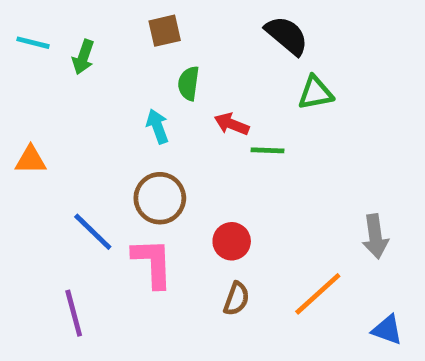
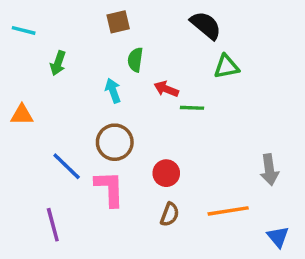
green arrow: (83, 57) -> (58, 63), moved
orange line: (318, 294) -> (228, 211), turned 33
blue triangle: (387, 330) -> (278, 237), turned 30

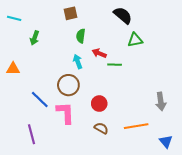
cyan arrow: (113, 91) -> (78, 61), moved
brown semicircle: (170, 214) -> (101, 128), turned -80

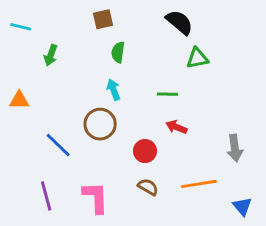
red arrow: (99, 53) -> (176, 127), moved
pink L-shape: (65, 113) -> (96, 197), moved

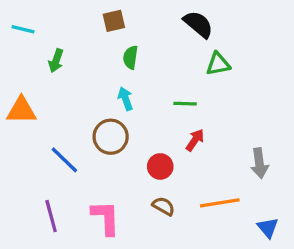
orange triangle: (19, 100) -> (21, 110), size x1.4
red arrow: (176, 127) -> (195, 140), turned 102

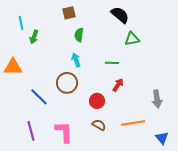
cyan line: (23, 29) -> (21, 23), moved, turned 64

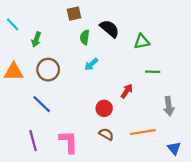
black semicircle: (120, 15) -> (110, 29), moved
cyan line: (21, 23) -> (13, 24), moved, turned -32
cyan arrow: (76, 60) -> (91, 64), moved, turned -112
green line: (112, 63) -> (153, 72), moved
brown circle: (67, 83) -> (48, 70), moved

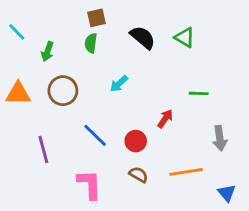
green semicircle: (85, 37) -> (91, 43), moved
green triangle: (142, 42) -> (185, 37), moved, turned 42
blue line: (42, 104) -> (95, 135), moved
purple line: (33, 141) -> (43, 149), moved

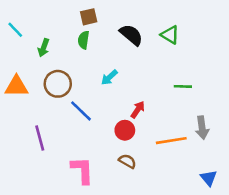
red arrow: (165, 119) -> (138, 110), moved
blue line: (95, 135) -> (81, 111), moved
orange line: (186, 172) -> (171, 141), moved

